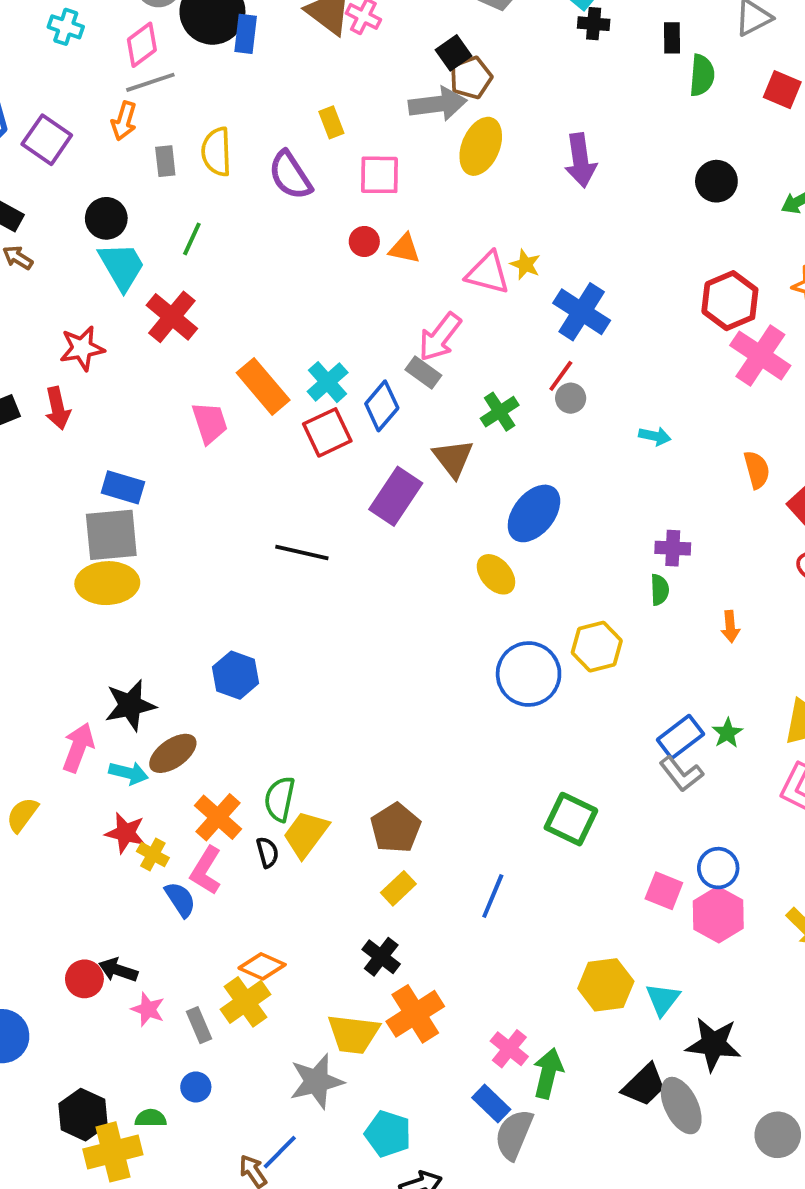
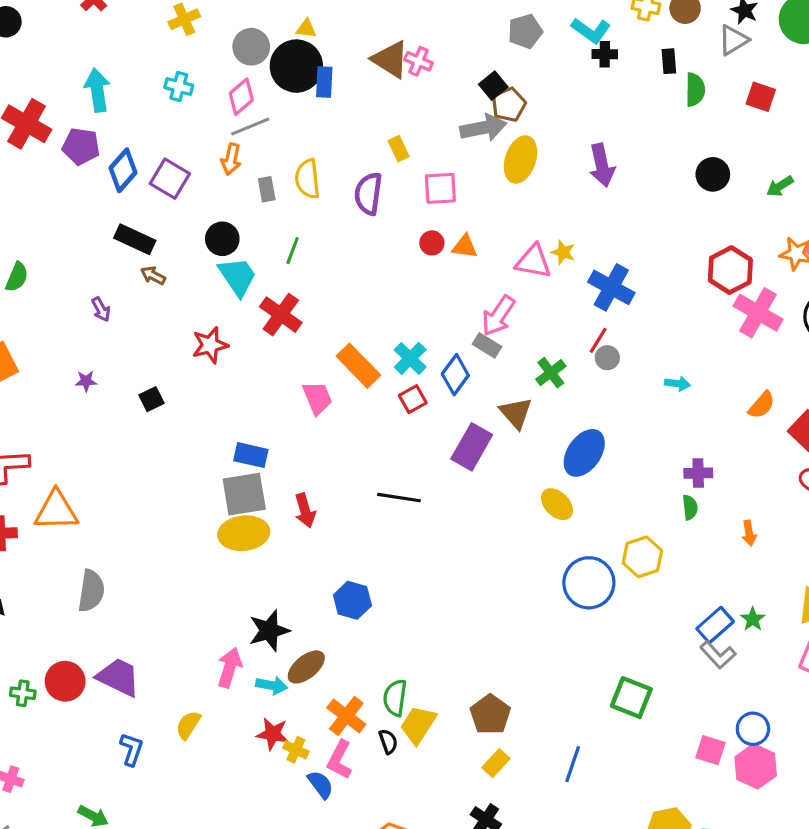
purple semicircle: (290, 175) -> (368, 194), turned 45
red arrow: (58, 408) -> (305, 510), moved
red square: (327, 432) -> (413, 399), size x0.7
orange semicircle: (757, 470) -> (762, 405), turned 60

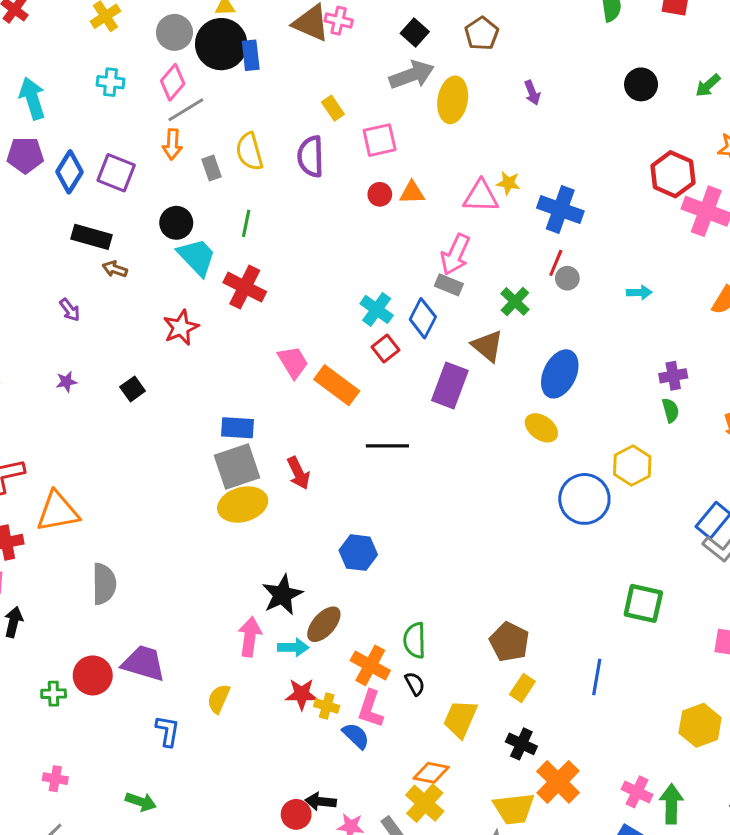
brown pentagon: (509, 105) -> (482, 34), moved
purple arrow: (602, 165) -> (532, 93), size x0.6
orange rectangle: (358, 366) -> (337, 385), moved
yellow trapezoid: (418, 725) -> (460, 719), moved

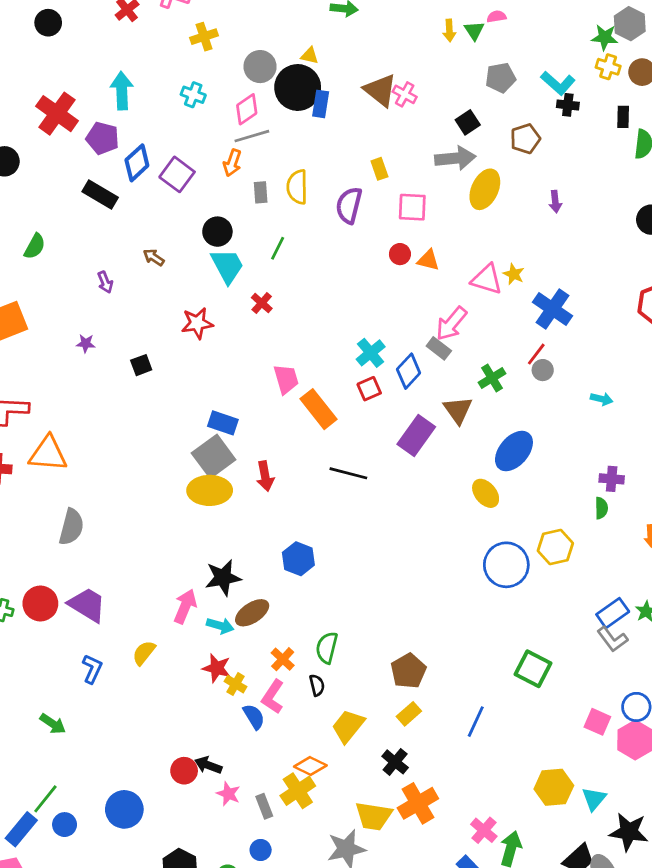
black rectangle: (91, 237) -> (100, 195), moved
red cross: (245, 287) -> (262, 303), size x0.6
gray square: (237, 467) -> (214, 456), turned -33
orange cross: (370, 665) -> (283, 659), size x0.7

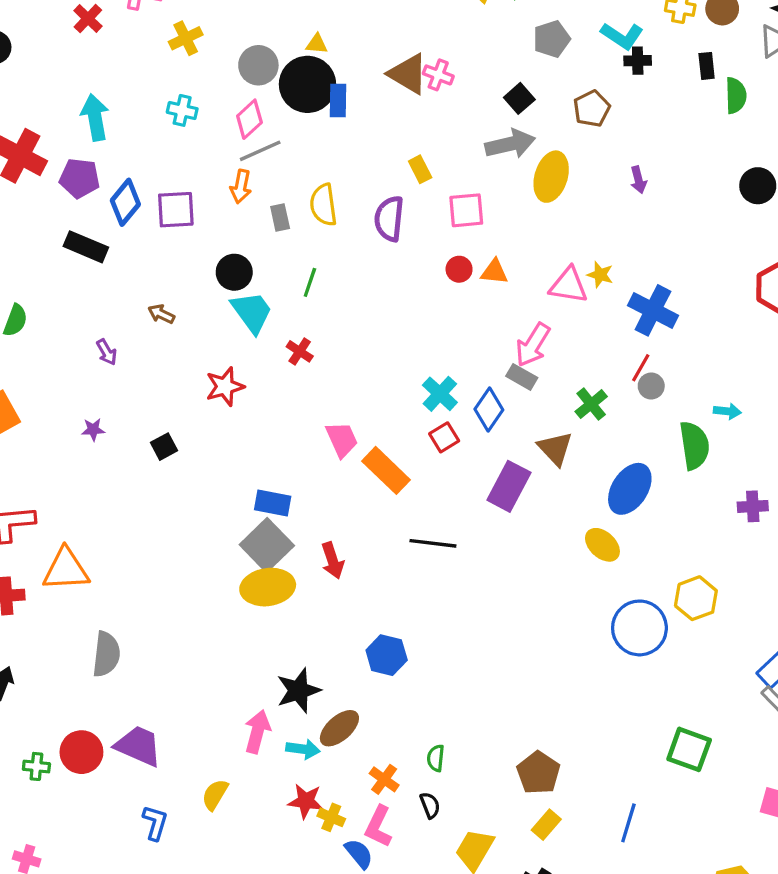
purple square: (177, 174) -> (176, 210), turned -32
green semicircle: (601, 508) -> (694, 446), moved, size x1.8
green semicircle: (327, 648) -> (436, 758), size x0.7

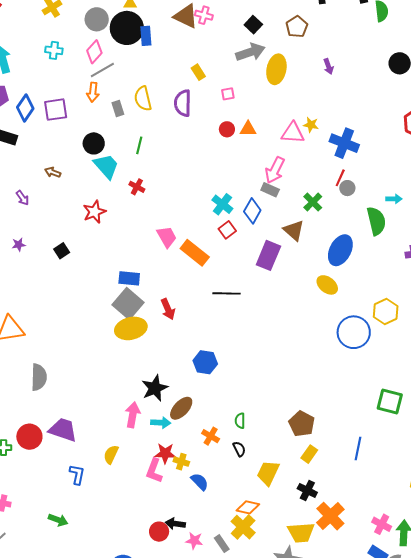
pink square: (466, 210) -> (228, 94), size x0.6
pink L-shape: (378, 826) -> (154, 471), moved

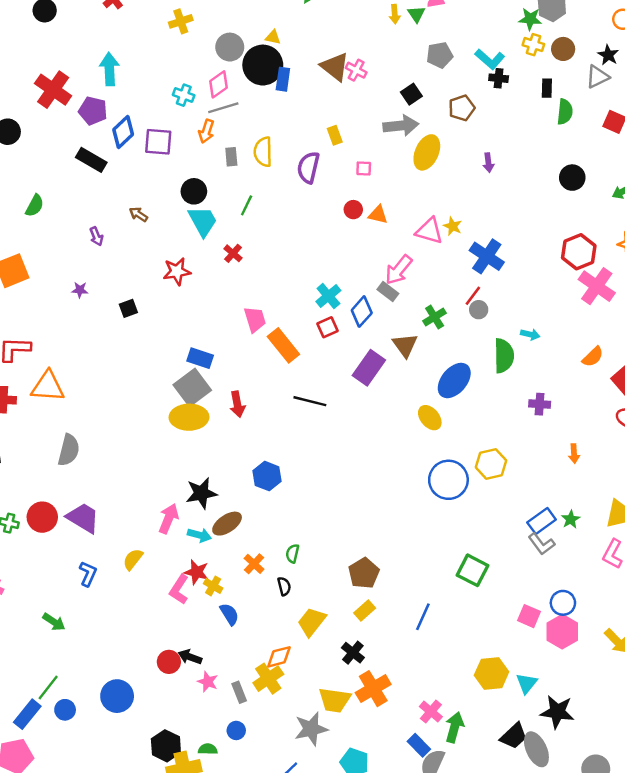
cyan cross: (54, 50) -> (184, 95), moved
orange diamond: (248, 507) -> (279, 657), turned -40

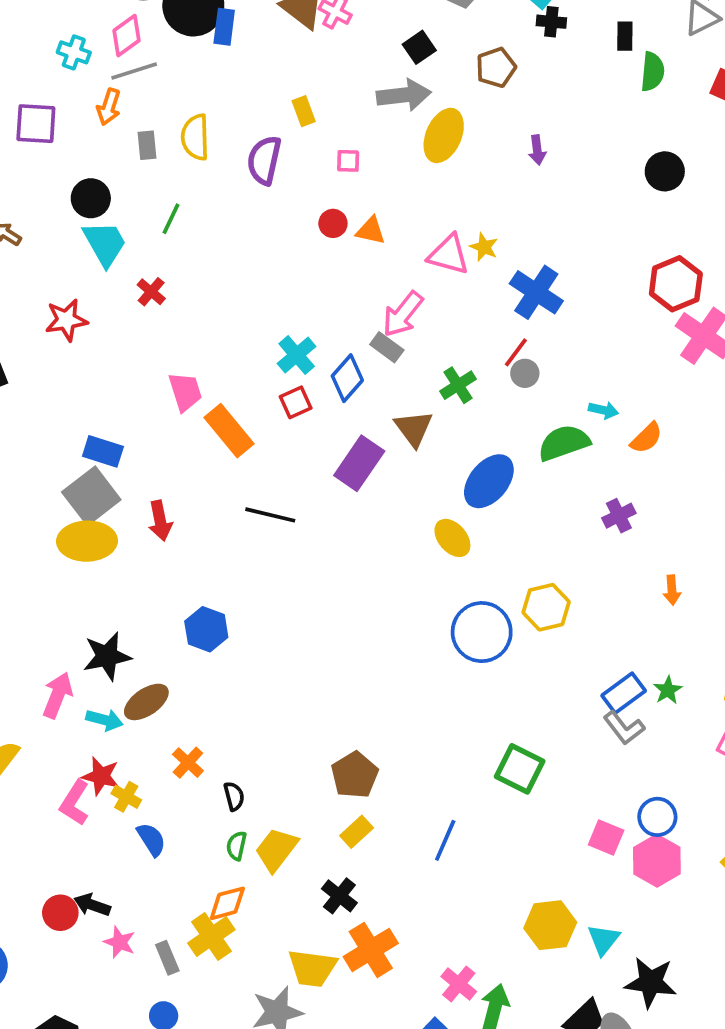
green semicircle: (504, 356) -> (564, 443), turned -108
orange semicircle: (593, 357) -> (646, 438), moved
purple cross: (540, 404) -> (619, 516), turned -30
green semicircle: (292, 553) -> (237, 846), moved

